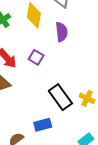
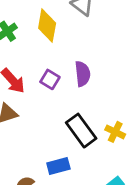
purple semicircle: (62, 32) -> (83, 74), moved

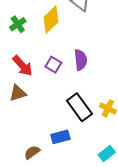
yellow diamond: (47, 26) -> (51, 20), turned 36

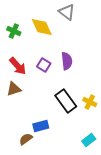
yellow diamond: (51, 20) -> (42, 27), turned -70
green cross: (18, 24) -> (14, 31), turned -32
blue rectangle: (60, 137) -> (41, 126), moved

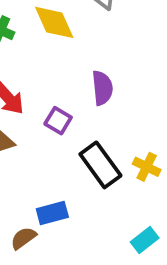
purple square: (44, 65) -> (58, 121), moved

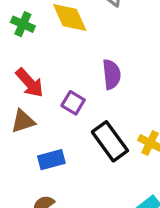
blue rectangle: (52, 213) -> (51, 160), moved

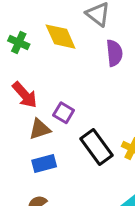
purple semicircle: (112, 74) -> (114, 53), moved
brown triangle: (23, 121) -> (40, 129), moved

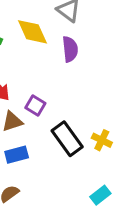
purple semicircle: (114, 53) -> (70, 49), moved

